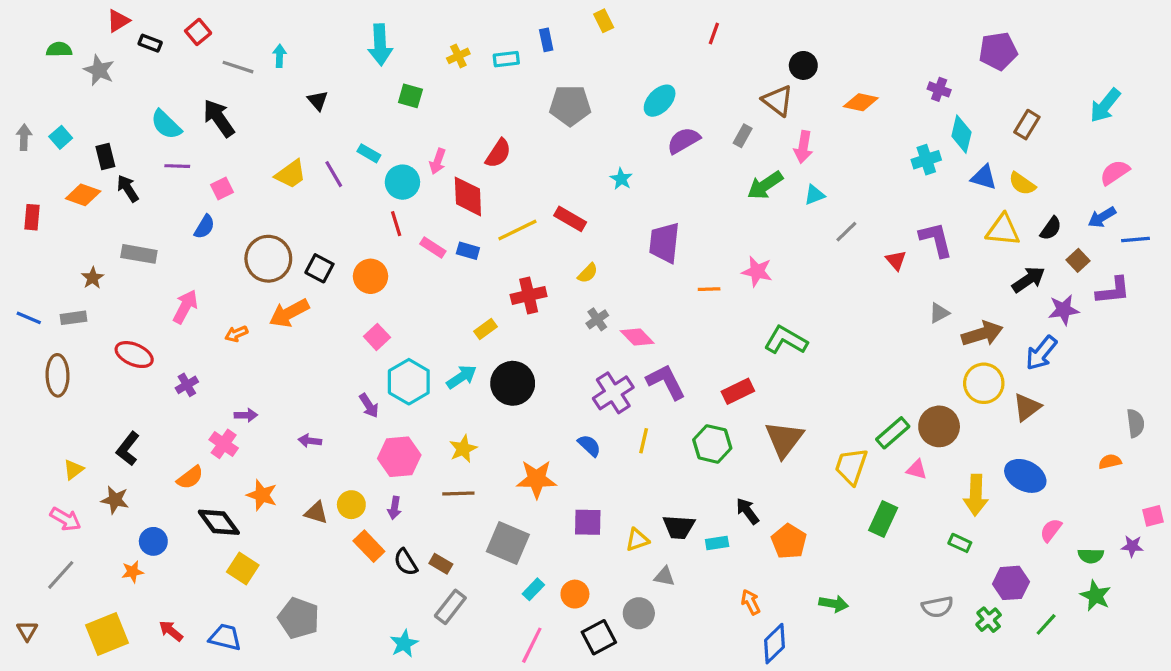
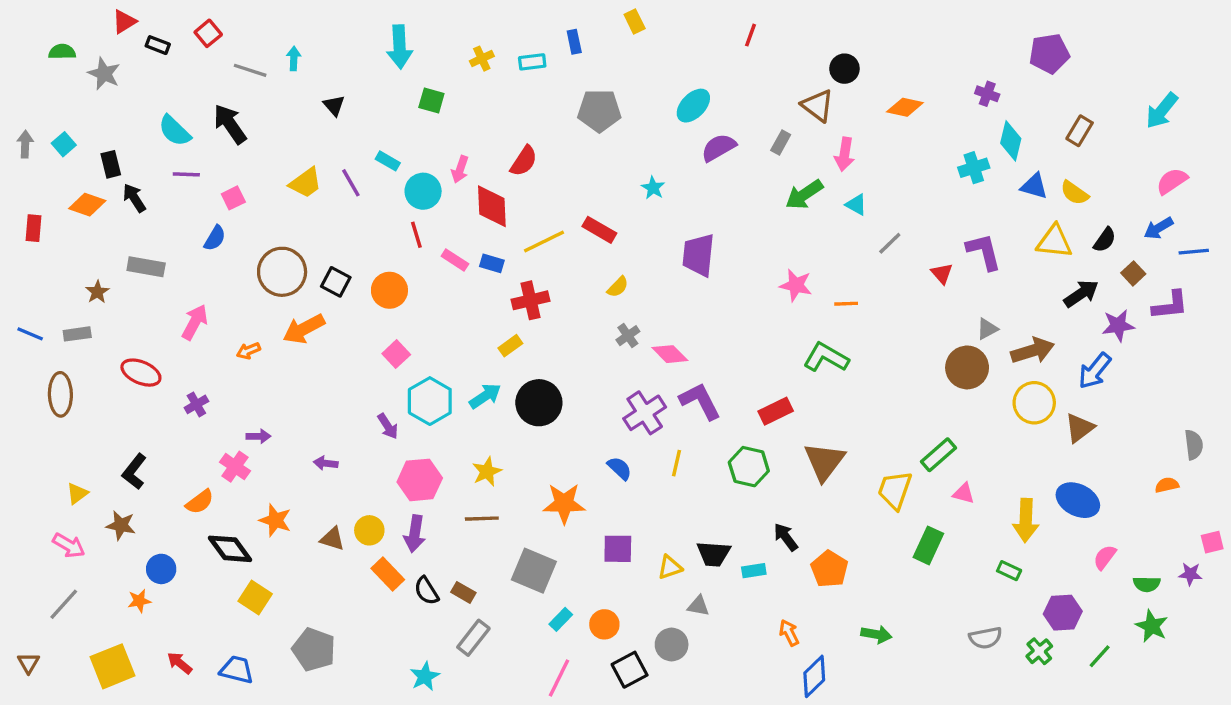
cyan triangle: (814, 195) -> (856, 205), turned 50
orange line: (709, 289) -> (846, 304), moved
red cross: (529, 295) -> (531, 300), moved
brown circle: (939, 426) -> (967, 367), moved
purple arrow: (394, 508) -> (415, 534), size x1.5

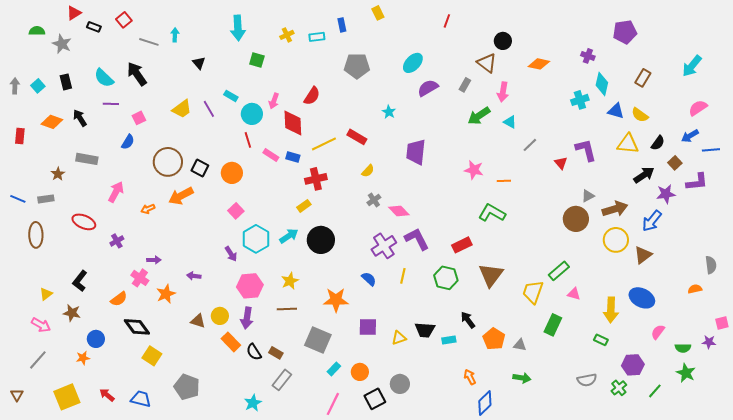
black rectangle: (111, 164) -> (66, 82), moved
orange star: (275, 520) -> (166, 294), moved, turned 30
gray triangle: (698, 606) -> (520, 345), moved

